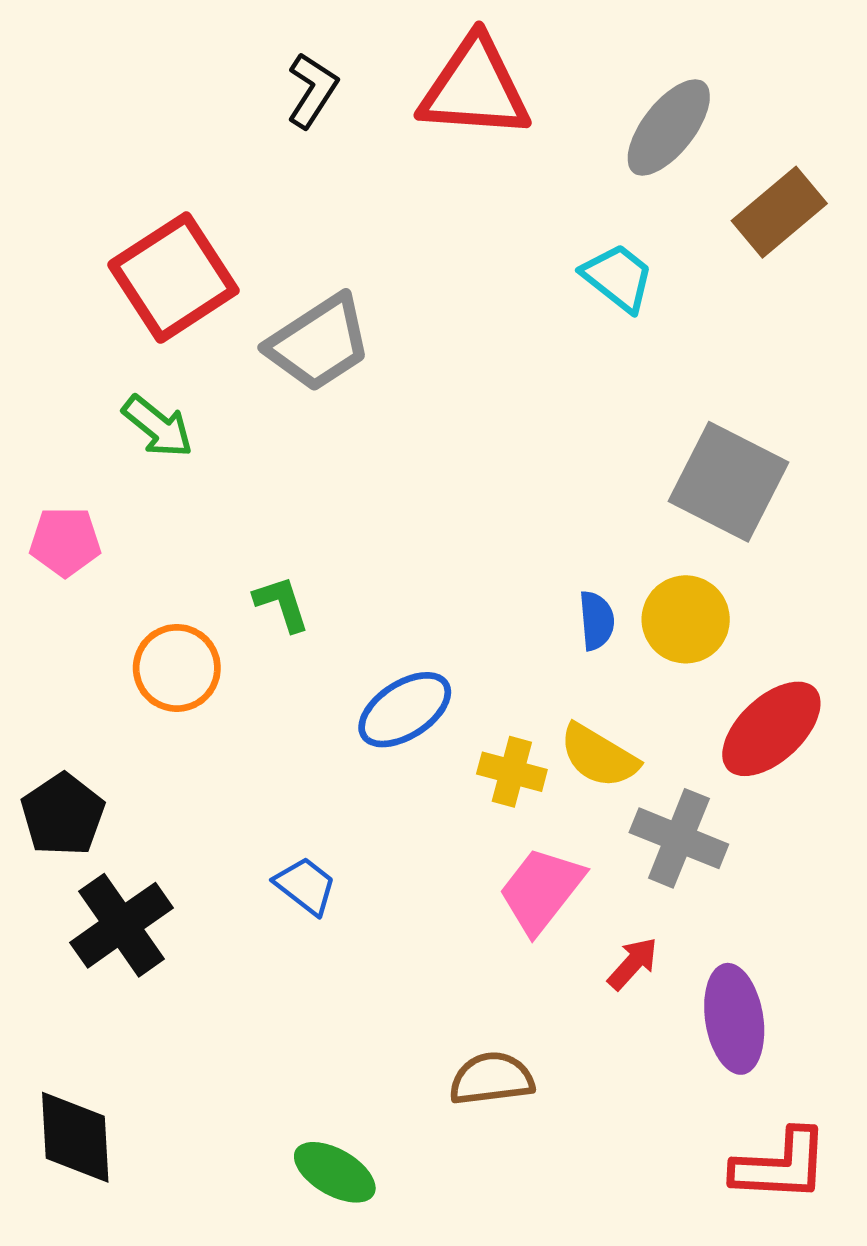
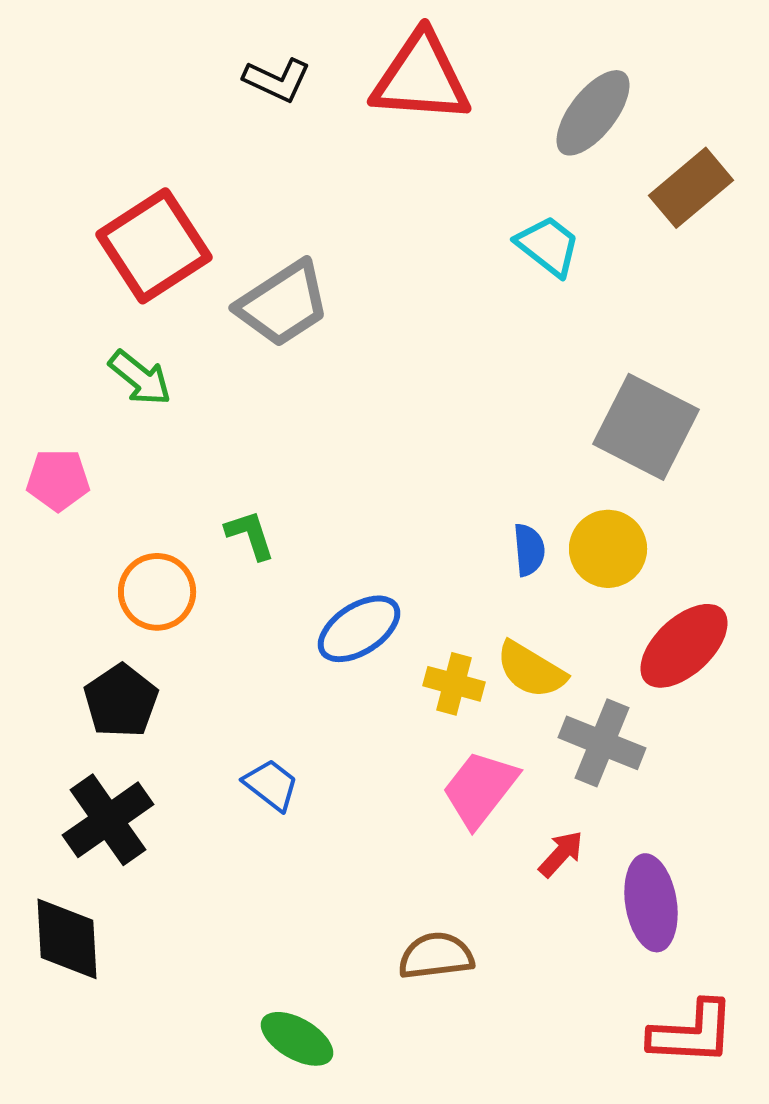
black L-shape: (312, 90) -> (277, 80), turned 82
black pentagon: (63, 815) -> (121, 701), moved
black diamond: (75, 1137) -> (67, 939), moved

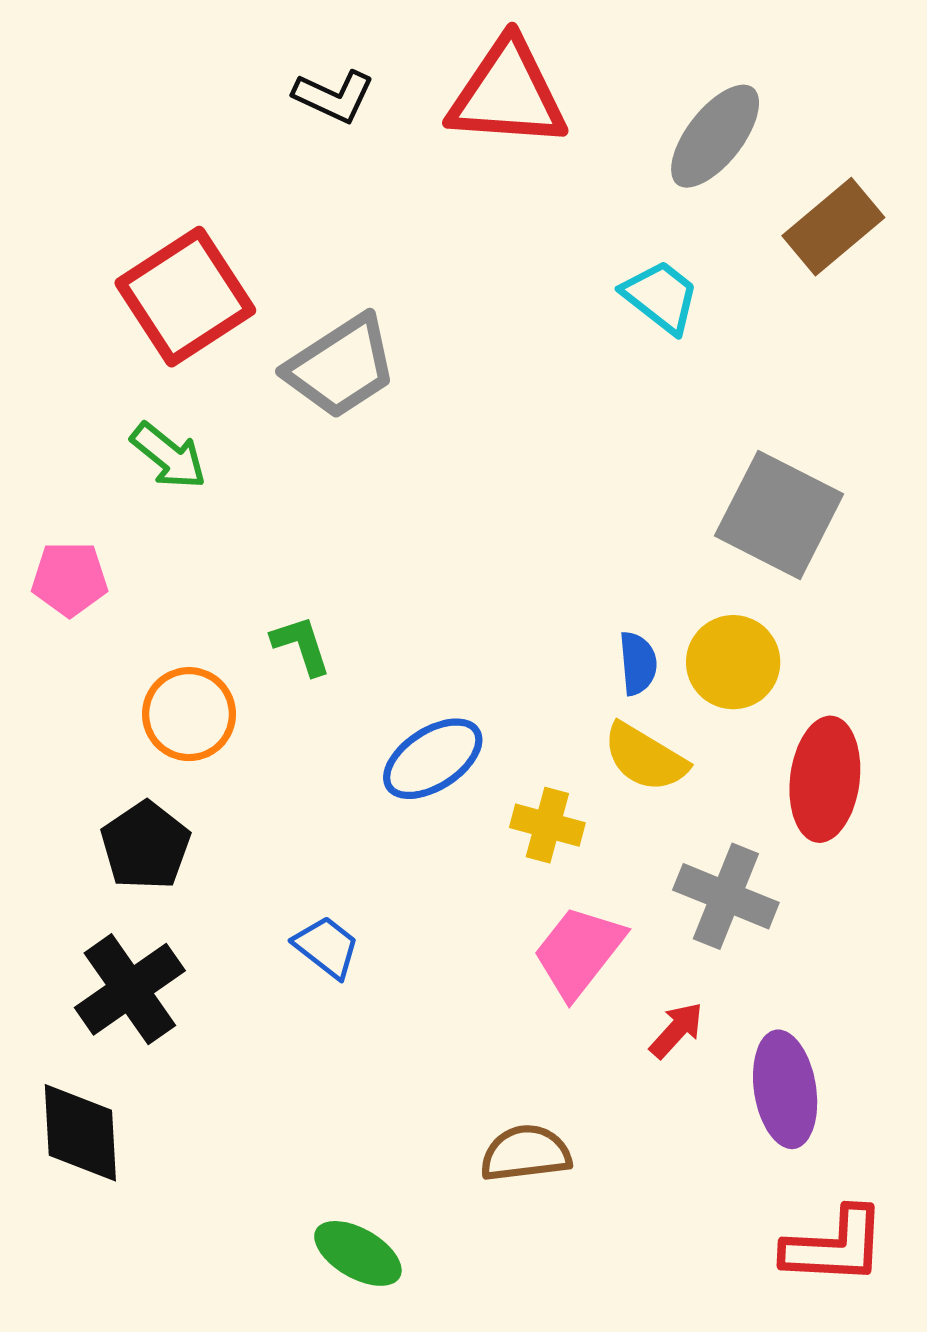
red ellipse: (684, 646) -> (825, 779), turned -40
yellow semicircle: (531, 670) -> (645, 758), moved

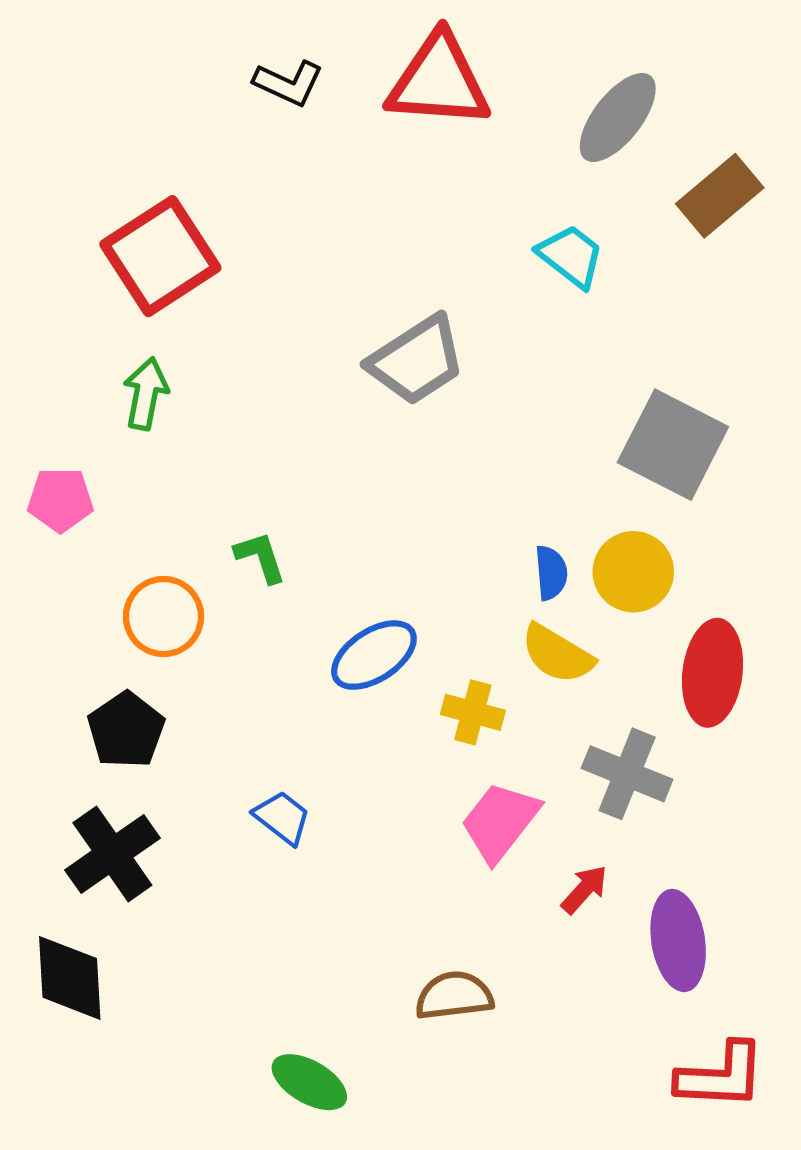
gray trapezoid: (341, 367) -> (417, 360), moved
green arrow: (168, 456) -> (146, 394), turned -118

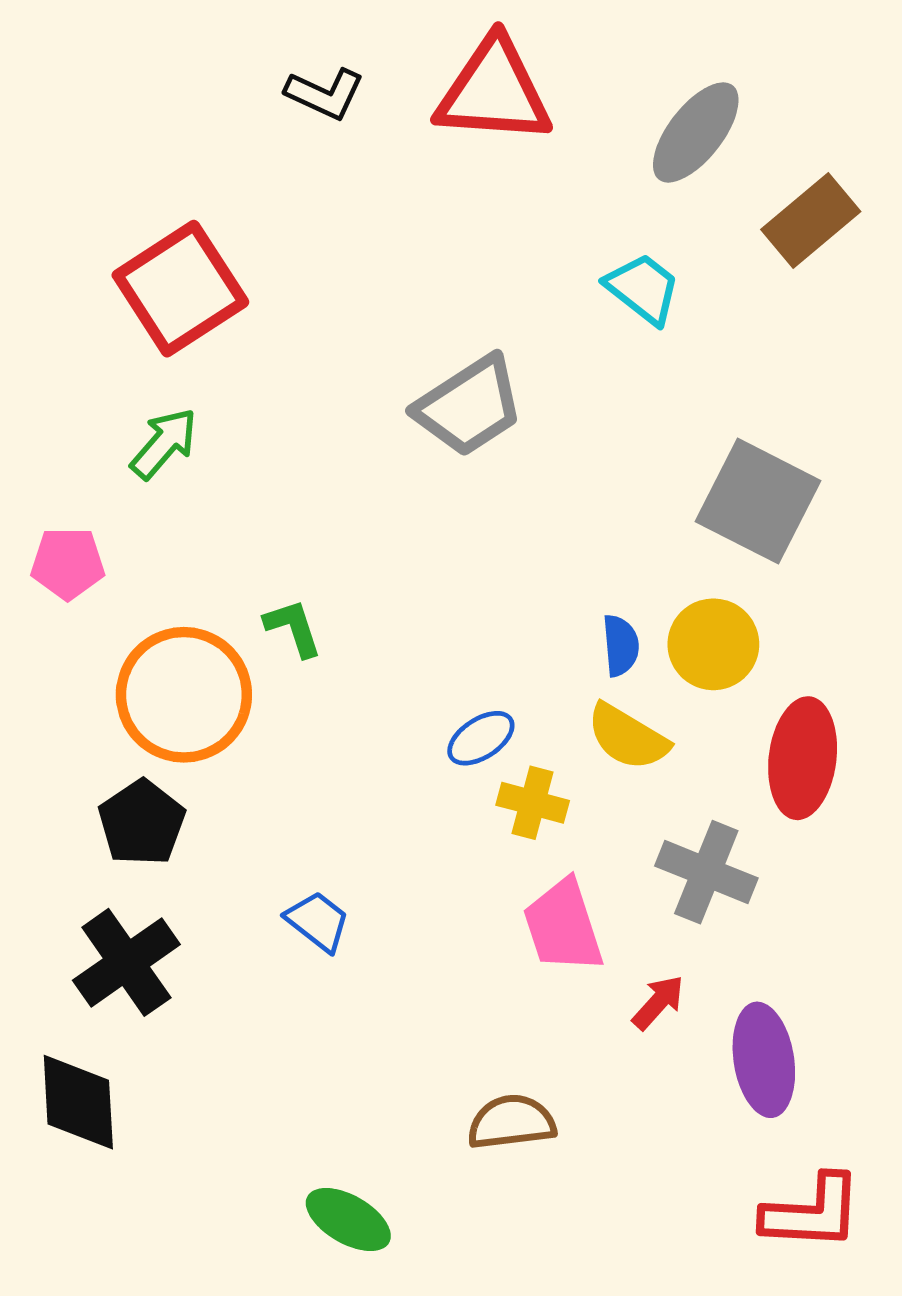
green arrow: (146, 394) -> (164, 444), turned 30
orange circle: (164, 617) -> (184, 695), size x1.5
blue ellipse: (374, 655) -> (481, 738), moved, size x0.7
pink trapezoid: (500, 822) -> (563, 926), turned -56

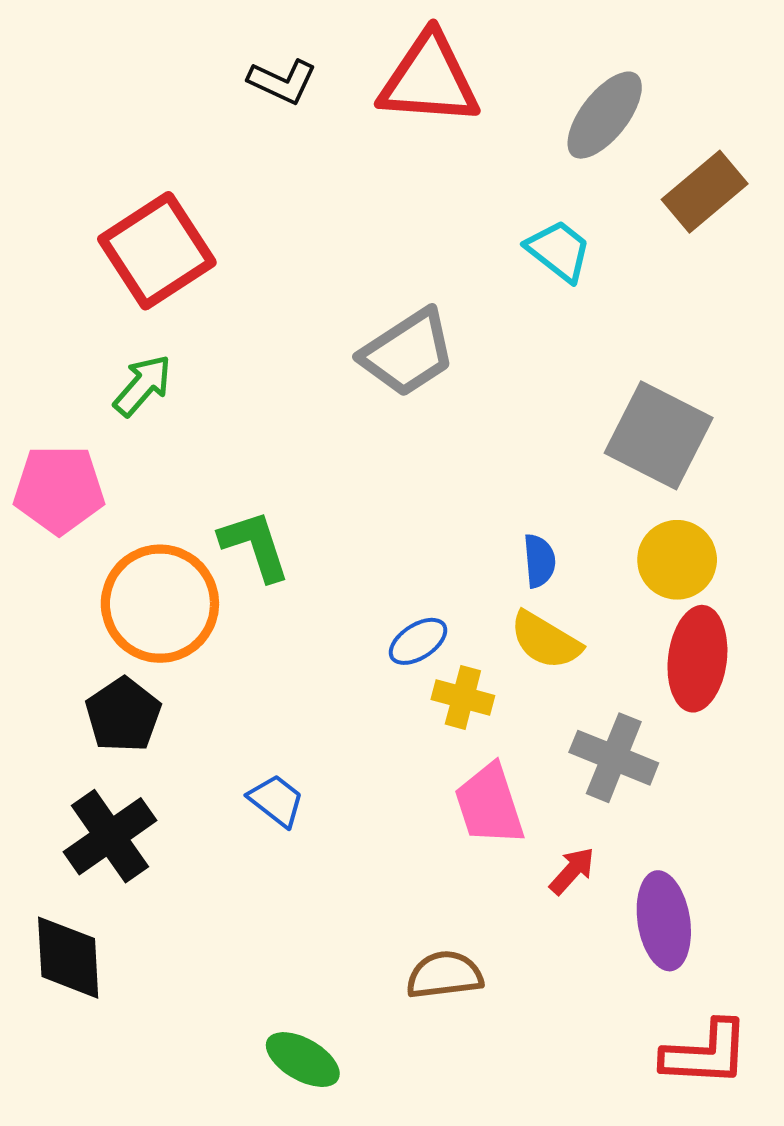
pink pentagon: (68, 563) -> (59, 489), size x1.4
green L-shape: (293, 628) -> (255, 545), size x1.4
yellow circle: (713, 644) -> (677, 560), moved

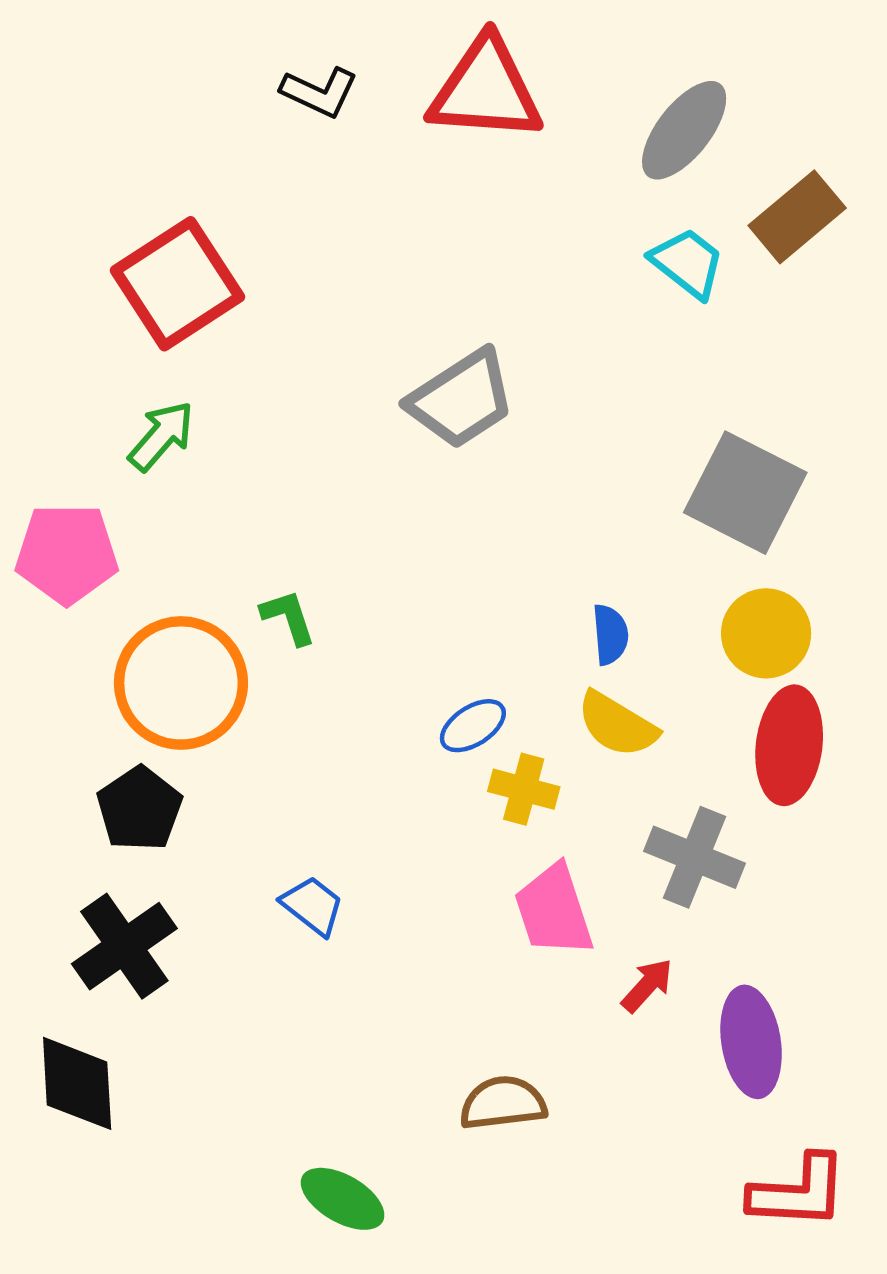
cyan trapezoid: (559, 251) -> (688, 263), moved
green L-shape: (255, 545) -> (288, 617), size x0.7

